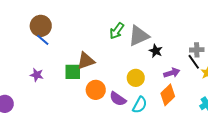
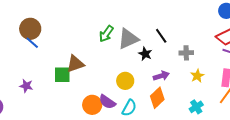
black line: (194, 62) -> (161, 36), moved
purple star: (37, 75) -> (26, 86), moved
orange circle: (96, 90) -> (92, 105), moved

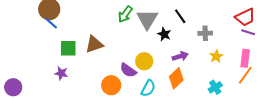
gray triangle: (128, 39) -> (147, 19), turned -35
green square: (62, 75) -> (68, 48), moved
purple star: (26, 86) -> (61, 73), moved
purple semicircle: (107, 102) -> (128, 70), moved

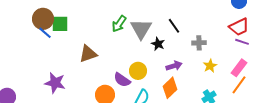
green square: (68, 48) -> (60, 24), moved
pink rectangle: (245, 58) -> (239, 68), turned 30
purple star: (61, 73) -> (55, 83), size x1.5

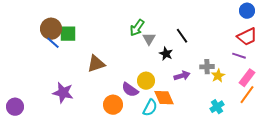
green arrow: (119, 24) -> (137, 28), moved
gray triangle: (141, 29) -> (149, 39), size x0.6
purple line: (242, 42) -> (239, 56), moved
gray cross: (199, 43) -> (207, 67), moved
orange diamond: (170, 88) -> (164, 98), moved, turned -70

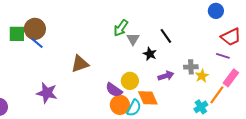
blue circle: (247, 11) -> (216, 11), moved
green square: (68, 34) -> (17, 34), moved
orange line: (247, 95) -> (217, 95), moved
orange circle: (113, 105) -> (120, 105), moved

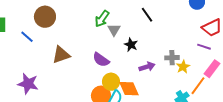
brown circle: (35, 29) -> (45, 17), moved
black line: (166, 36) -> (147, 15), moved
blue line: (37, 43) -> (27, 37), moved
yellow circle: (130, 81) -> (111, 82), moved
purple semicircle: (114, 90) -> (101, 60), moved

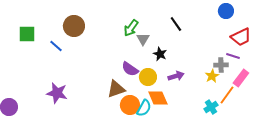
brown triangle: (61, 55) -> (116, 89), moved
gray cross: (172, 58) -> (221, 65), moved
yellow circle: (111, 82) -> (148, 77), moved

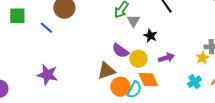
cyan cross: (211, 107) -> (194, 82), moved

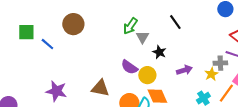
blue line: (46, 28) -> (47, 44), moved
purple arrow: (166, 58) -> (184, 70), moved
brown triangle: (106, 71) -> (100, 88), moved, turned 30

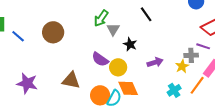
brown circle: (73, 24) -> (53, 32), moved

